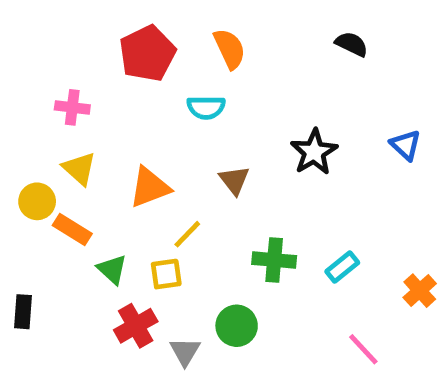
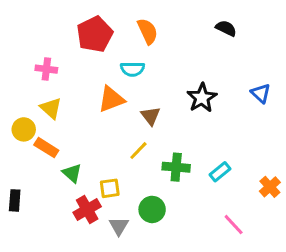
orange triangle: (150, 187) -> (111, 99), moved
yellow line: (187, 234) -> (138, 151), moved
yellow square: (166, 274) -> (110, 188), moved

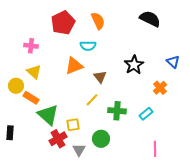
black semicircle: (226, 28) -> (150, 19), size x1.5
green triangle: (72, 173) -> (48, 115), size x1.6
orange cross: (270, 187) -> (160, 88), moved
pink line: (234, 225) -> (155, 149), turned 42

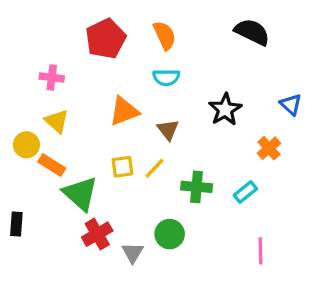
cyan semicircle: (88, 46) -> (166, 77), moved
yellow square: (73, 125) -> (122, 167), moved

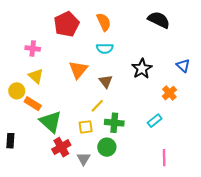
orange triangle: (124, 111) -> (78, 70), turned -30
yellow square: (122, 167) -> (86, 127), moved
green cross: (197, 187) -> (114, 123), moved

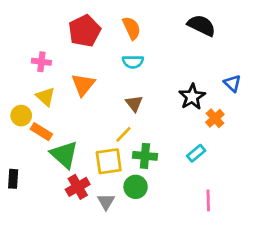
black star: (142, 69) -> (192, 97), moved
orange triangle: (78, 70) -> (83, 85), moved
yellow square: (86, 127) -> (109, 161), size x1.5

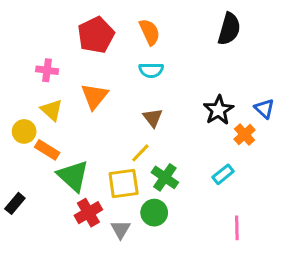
black semicircle: (201, 25) -> (229, 29), turned 80
blue triangle: (232, 83) -> (264, 109), moved
green cross: (145, 156) -> (165, 177), turned 30
black rectangle: (13, 179) -> (15, 203), turned 36

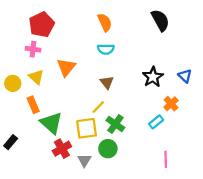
black semicircle: (229, 29) -> (160, 20), turned -45
red pentagon: (96, 35) -> (42, 25), moved
yellow circle: (24, 131) -> (13, 83), moved
orange cross: (244, 135) -> (171, 104), moved
orange rectangle: (47, 150) -> (33, 105), turned 35

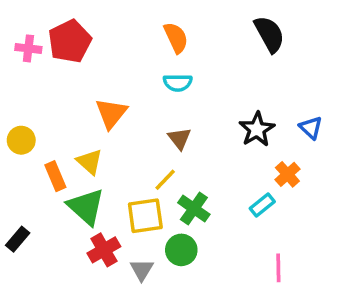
pink cross: (33, 49) -> (28, 48), moved
yellow triangle: (36, 77) -> (90, 162), moved

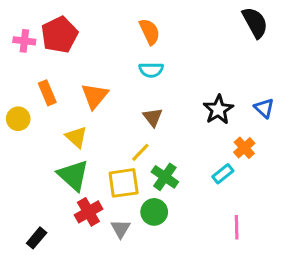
black semicircle: (269, 34) -> (255, 23), moved
orange rectangle: (55, 176) -> (47, 93), moved
black rectangle: (18, 239) -> (37, 238), moved

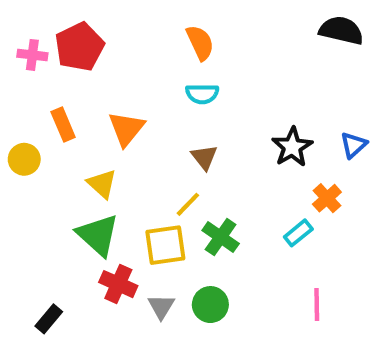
black semicircle: (255, 23) -> (341, 30), turned -48
blue triangle: (264, 108) -> (354, 145), turned 35
red cross: (88, 212) -> (118, 284), turned -36
green circle: (154, 212) -> (210, 305), moved

